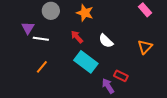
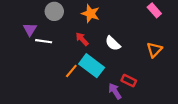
orange line: (42, 67) -> (71, 71), moved

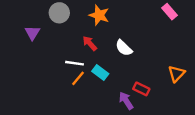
white line: (44, 41) -> (75, 63), moved
orange triangle: (154, 50) -> (176, 74), moved
cyan rectangle: (92, 66) -> (100, 73), size x0.6

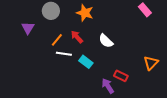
orange line: (78, 78) -> (57, 40), moved

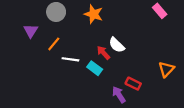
red arrow: (77, 37) -> (103, 53), moved
orange line: (57, 40) -> (54, 44), moved

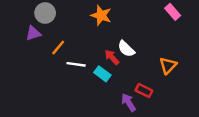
gray circle: (56, 12) -> (45, 13), moved
purple triangle: (31, 31) -> (33, 33), turned 40
orange triangle: (166, 69) -> (168, 65), moved

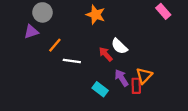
orange triangle: (168, 65) -> (144, 76), moved
cyan rectangle: (102, 74) -> (100, 89), moved
red rectangle: (144, 91) -> (136, 86), turned 63
purple arrow: (129, 102) -> (122, 78), moved

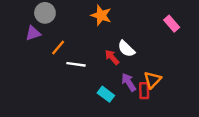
pink rectangle: (163, 11) -> (172, 24), moved

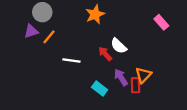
orange star: (101, 15) -> (95, 14), turned 30
orange line: (58, 48) -> (49, 37), moved

